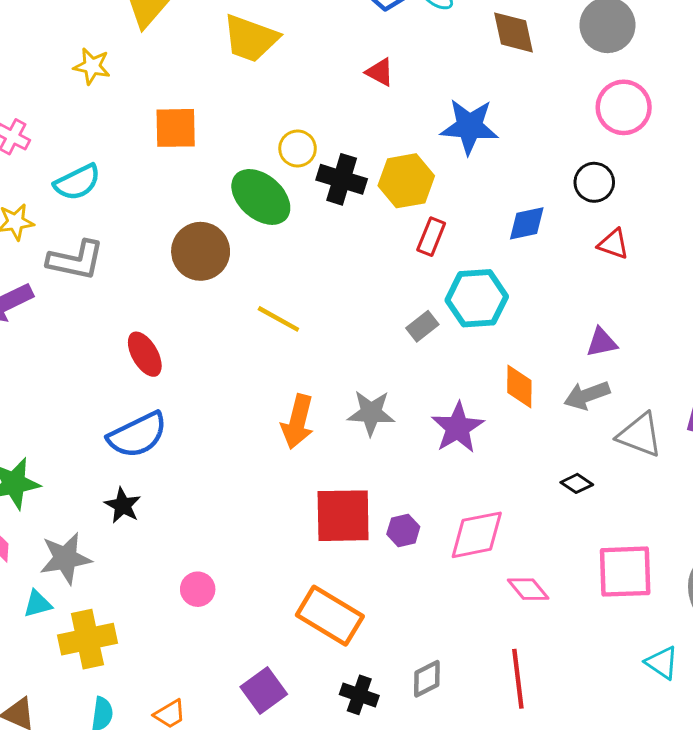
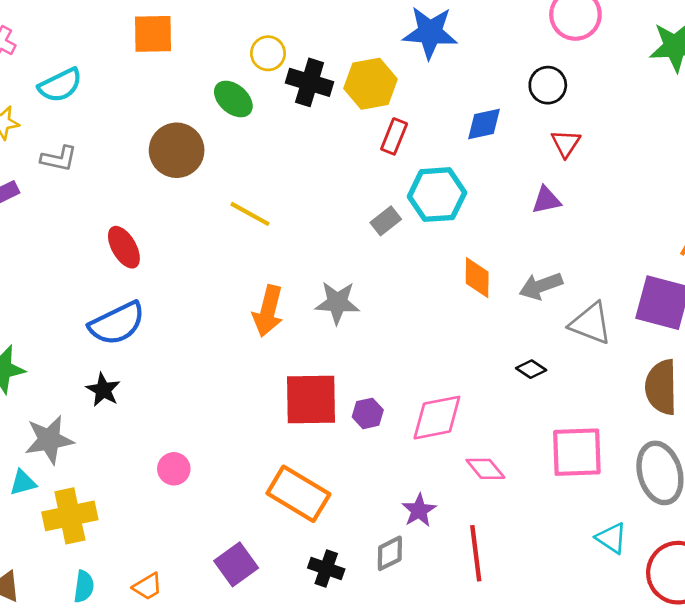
green ellipse: (261, 197) -> (233, 99), size x0.7
red triangle: (613, 244) -> (566, 143), turned 44
gray L-shape: (76, 260) -> (59, 159), size x0.7
purple triangle: (602, 342) -> (546, 200), moved
purple star: (458, 428) -> (419, 510), moved, size x0.7

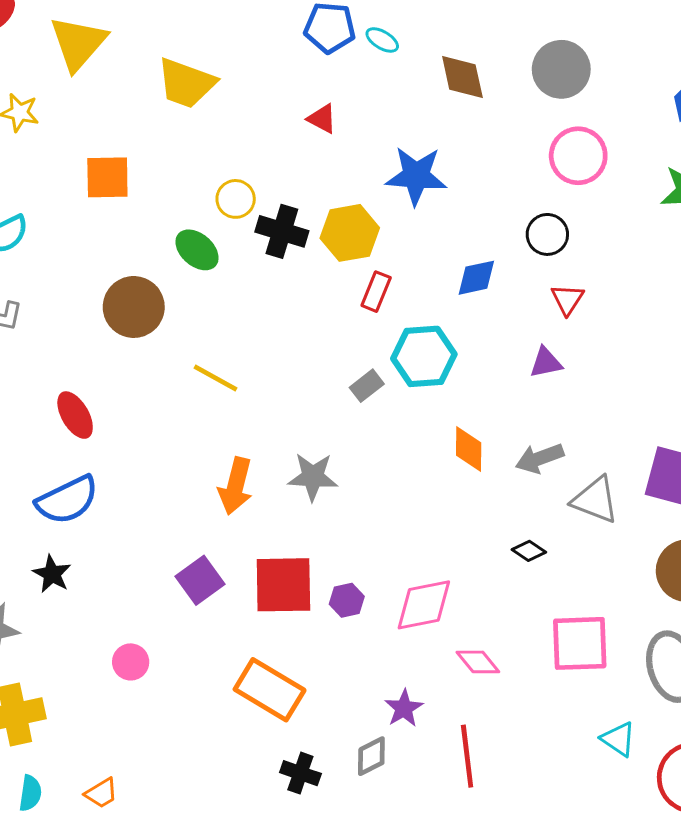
purple square: (236, 564) -> (200, 580), moved

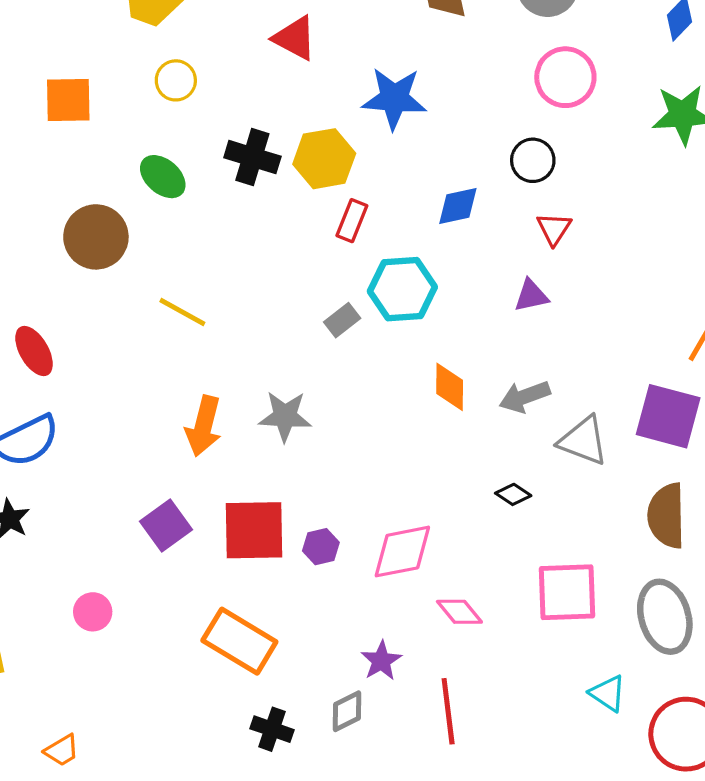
red triangle: (322, 119) -> (295, 38), size x1.4
yellow circle: (236, 199) -> (176, 80), moved

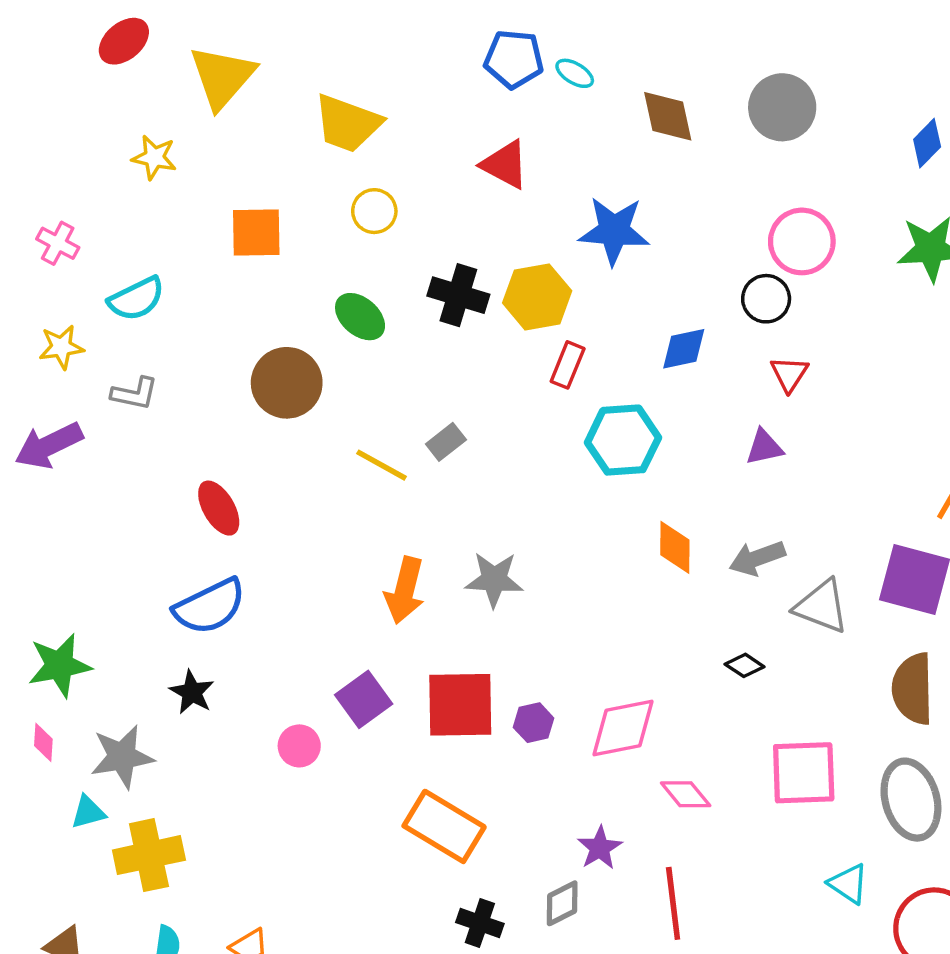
pink circle: (565, 77) -> (802, 241), moved
gray rectangle: (342, 320) -> (446, 442), moved
pink circle: (93, 612) -> (299, 746), moved

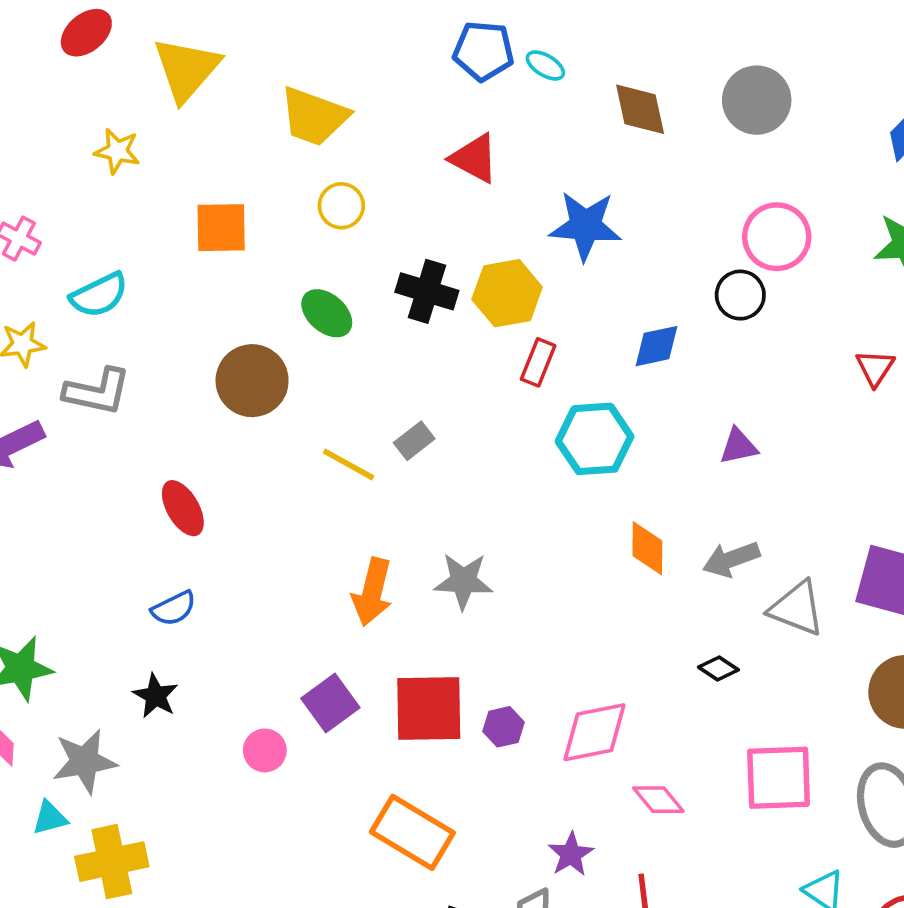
red triangle: (789, 374) -> (875, 368), moved
gray L-shape: (135, 394) -> (97, 392), size x1.4
blue semicircle: (210, 606) -> (174, 608), size x0.6

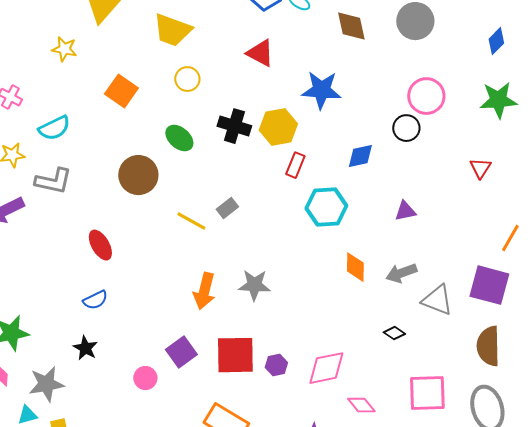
orange square: (221, 228) -> (121, 91), turned 36

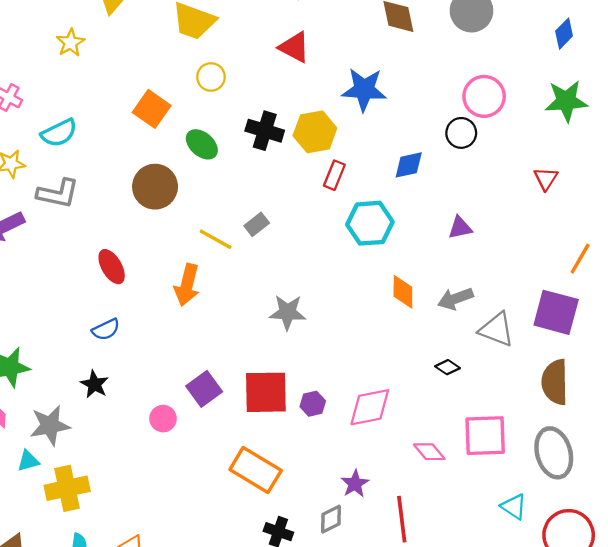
yellow star: (64, 49) -> (70, 43), turned 30
orange square: (121, 91) -> (152, 109), moved
orange arrow: (204, 291) -> (187, 285), moved
pink diamond: (361, 405) -> (429, 452), moved

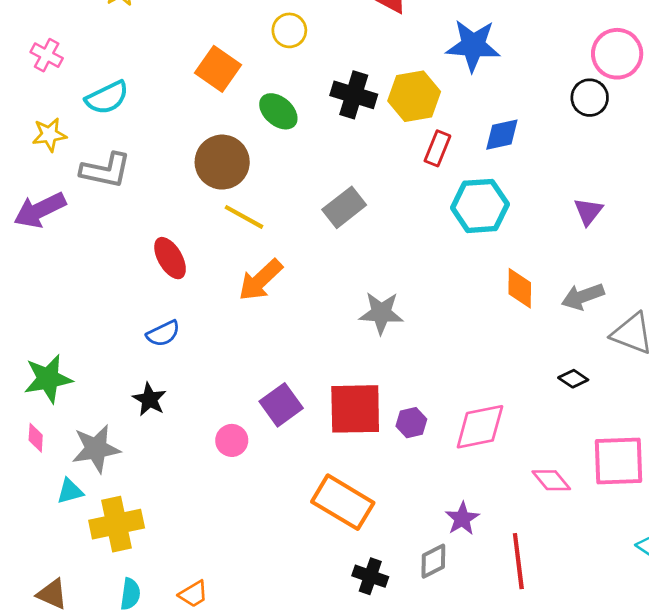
blue diamond: (409, 165) -> (502, 135), moved
gray rectangle: (257, 224) -> (344, 207), size x1.4
purple triangle: (460, 228) -> (588, 211), turned -40
yellow line: (216, 239) -> (244, 217), moved
orange arrow: (187, 285) -> (261, 280), turned 33

